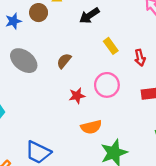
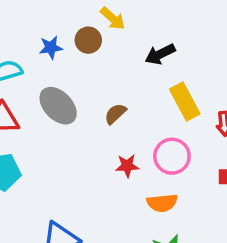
yellow rectangle: (111, 46) -> (185, 101), size x1.5
orange semicircle: (91, 127) -> (162, 203), moved

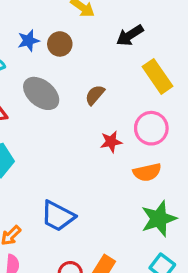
brown circle: (88, 40) -> (60, 44), moved

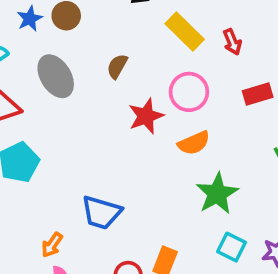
gray ellipse: (41, 93) -> (56, 76), turned 30
red star: (111, 142) -> (146, 116), size x1.4

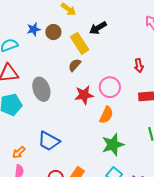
yellow rectangle: (185, 32) -> (80, 43), moved
gray ellipse: (56, 76) -> (41, 89), moved
orange semicircle: (194, 143) -> (106, 115), turned -54

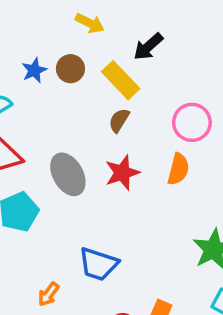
pink circle: (110, 87) -> (192, 122), moved
red star: (84, 95) -> (122, 173), moved
orange semicircle: (106, 115) -> (178, 169), moved

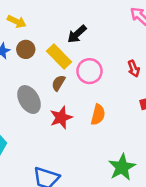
yellow arrow: (90, 23) -> (17, 22), moved
pink circle: (192, 122) -> (89, 71), moved
gray ellipse: (68, 174) -> (29, 100), moved

